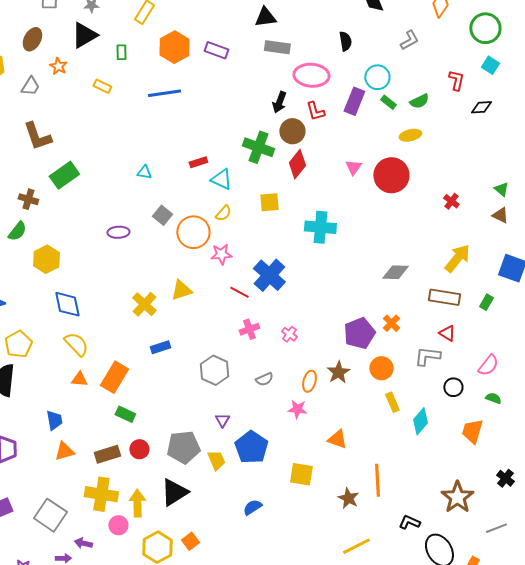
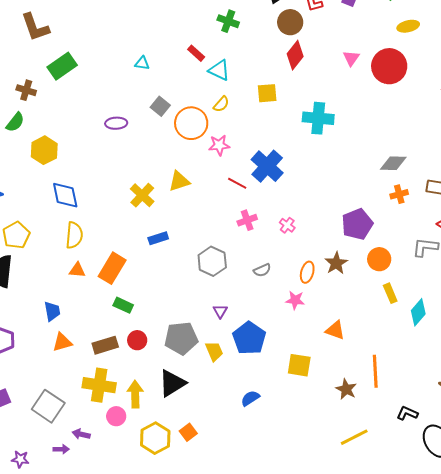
green cross: (258, 147) -> (228, 21), moved, size x0.7
red rectangle: (198, 162) -> (196, 53), turned 60
orange cross: (391, 323) -> (399, 194), moved, turned 30
yellow semicircle: (76, 344) -> (74, 235), turned 48

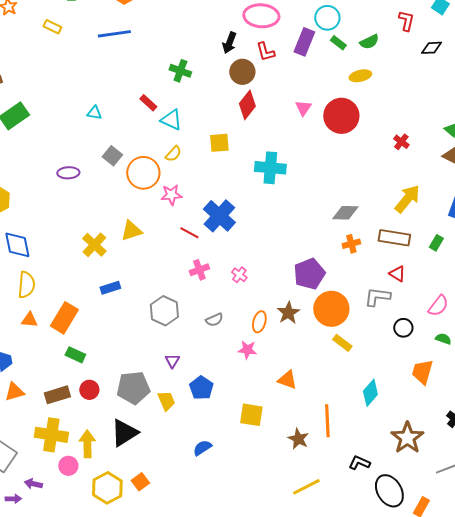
orange circle: (379, 259) -> (331, 309), size x1.5
yellow rectangle: (390, 293) -> (342, 343), turned -30
cyan diamond: (418, 312) -> (370, 393), moved
blue pentagon: (249, 338) -> (201, 388), size x0.7

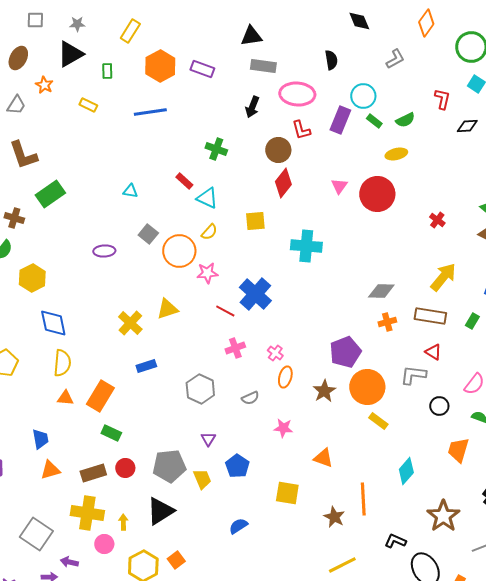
black arrow: (229, 43) -> (252, 107), moved
orange ellipse: (259, 322) -> (285, 377), moved
yellow arrow: (87, 444) -> (123, 522), size x0.6

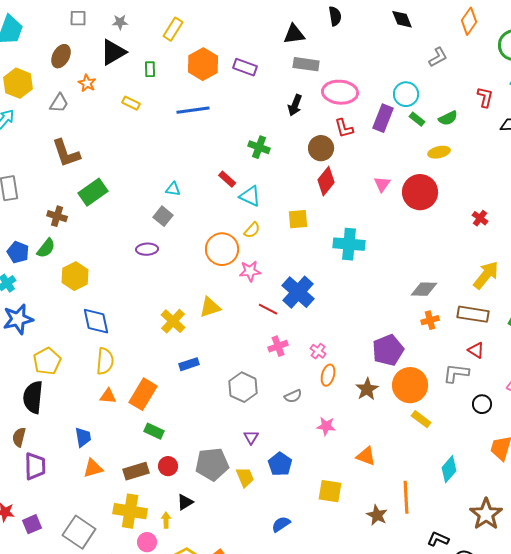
black semicircle: (331, 60) -> (335, 16), moved
gray square: (148, 234) -> (163, 216), moved
black triangle: (160, 511) -> (185, 502), moved, size x0.6

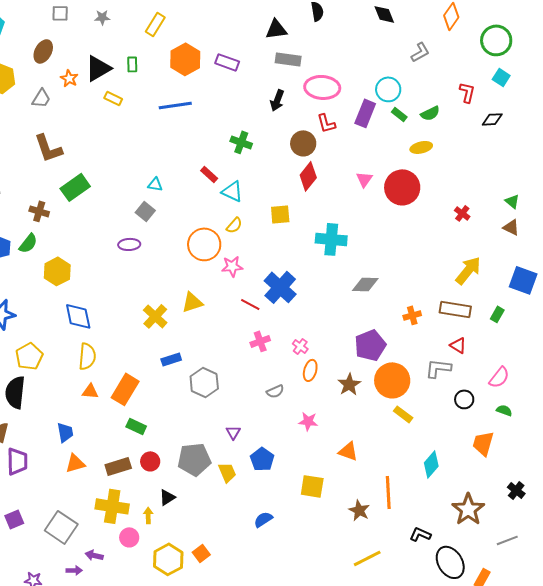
black triangle: (113, 52) -> (98, 68), moved
gray diamond: (424, 289) -> (365, 284), moved
gray hexagon: (243, 387) -> (204, 382), moved

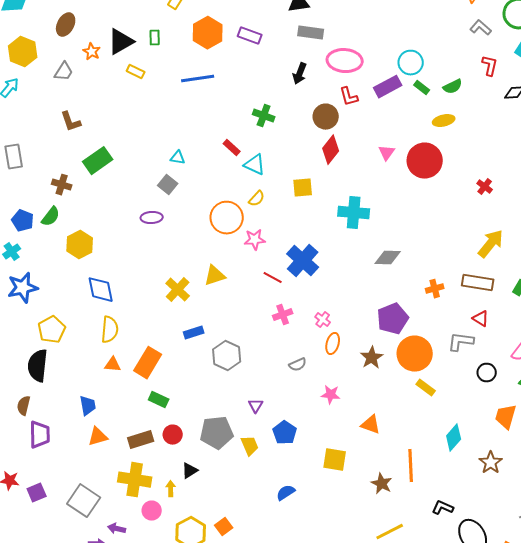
gray L-shape: (420, 52) -> (481, 28), moved, turned -110
purple rectangle: (365, 113) -> (388, 87), turned 40
brown L-shape: (48, 148) -> (71, 122), size x0.7
brown star: (468, 509) -> (491, 463), moved, size x0.7

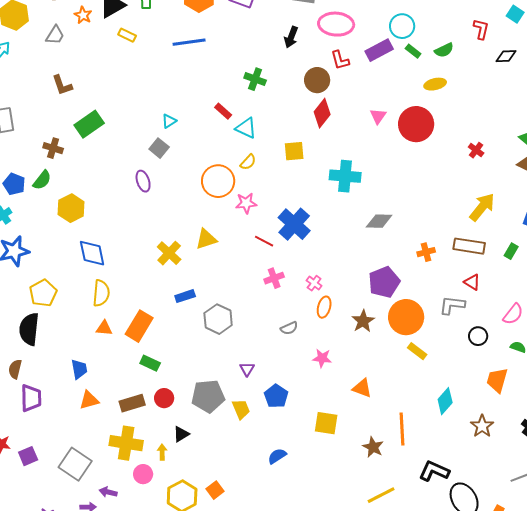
cyan triangle: (178, 158) -> (169, 121), turned -42
purple ellipse: (152, 218) -> (143, 181), turned 75
black L-shape: (443, 508) -> (434, 471), size x1.4

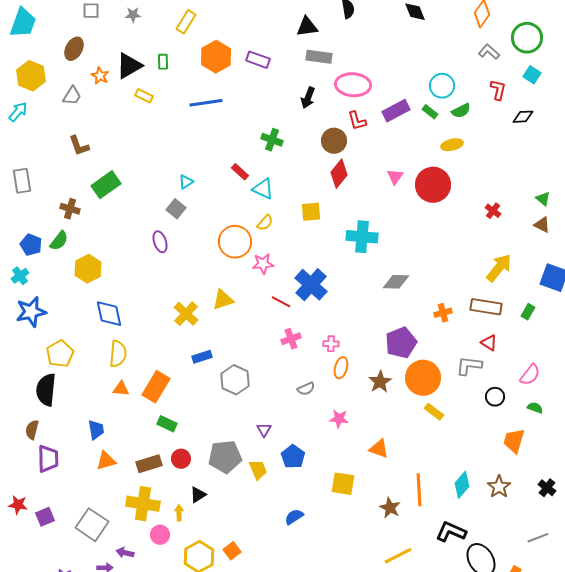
cyan circle: (402, 26) -> (442, 86), moved
pink cross: (314, 283) -> (331, 344), turned -35
cyan diamond: (445, 401) -> (462, 485), moved

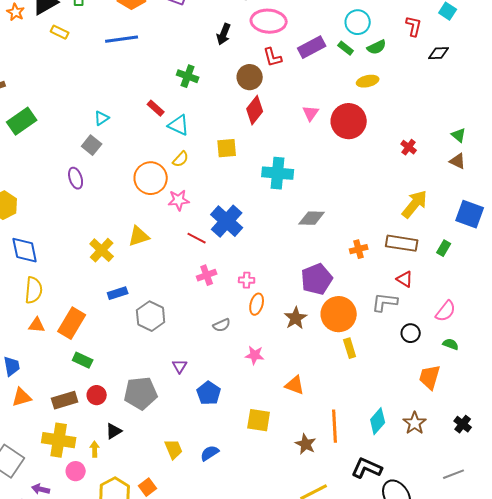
yellow rectangle: (434, 412) -> (350, 348), turned 36
yellow trapezoid: (258, 470) -> (174, 449), moved

